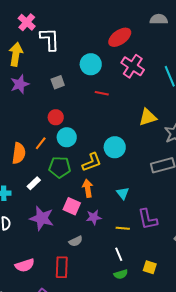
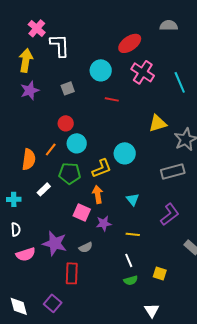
purple star: (42, 218) -> (55, 243), moved
purple L-shape: (148, 219) -> (170, 214), moved, turned -115
pink semicircle: (25, 265) -> (26, 254), moved

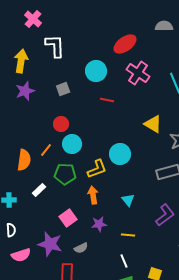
pink cross: (37, 28) -> (33, 19), moved
yellow triangle: (158, 123) -> (153, 124), turned 48
pink square: (82, 212) -> (68, 218), moved, turned 30

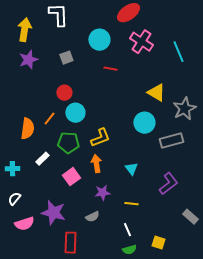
cyan circle: (120, 154) -> (144, 123), moved
pink square: (68, 218) -> (71, 177), moved
white semicircle: (11, 230) -> (14, 199), turned -136
gray semicircle: (81, 248) -> (92, 217), moved

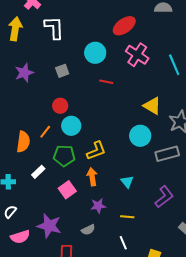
yellow arrow: (24, 30) -> (15, 29), moved

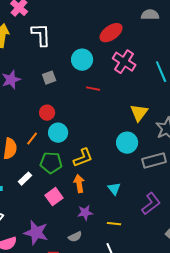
yellow triangle: (152, 106) -> (139, 113), turned 36

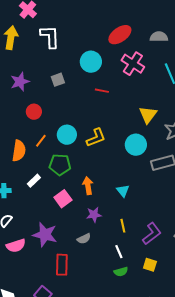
gray semicircle: (150, 15) -> (159, 37), moved
red circle: (47, 113) -> (34, 112), moved
yellow L-shape: (83, 158) -> (96, 138), moved
purple L-shape: (151, 204) -> (152, 234), moved
yellow line: (114, 224) -> (123, 226), turned 72

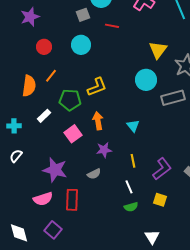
gray square: (58, 80) -> (83, 15), moved
cyan circle: (67, 135) -> (81, 45), moved
yellow L-shape: (96, 138) -> (97, 87), moved
pink semicircle: (16, 246) -> (43, 199), moved

